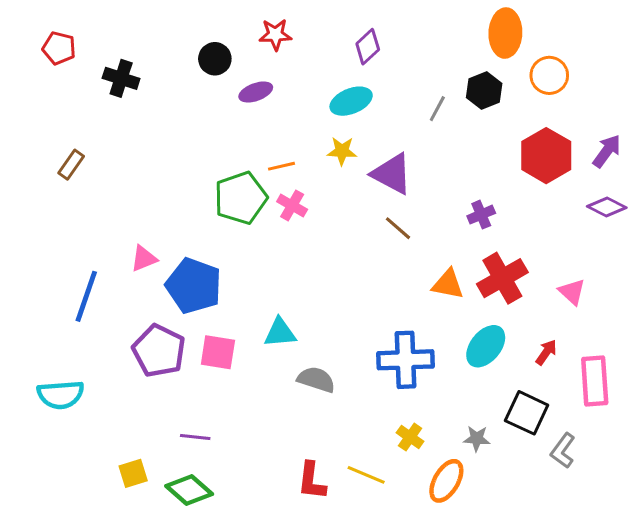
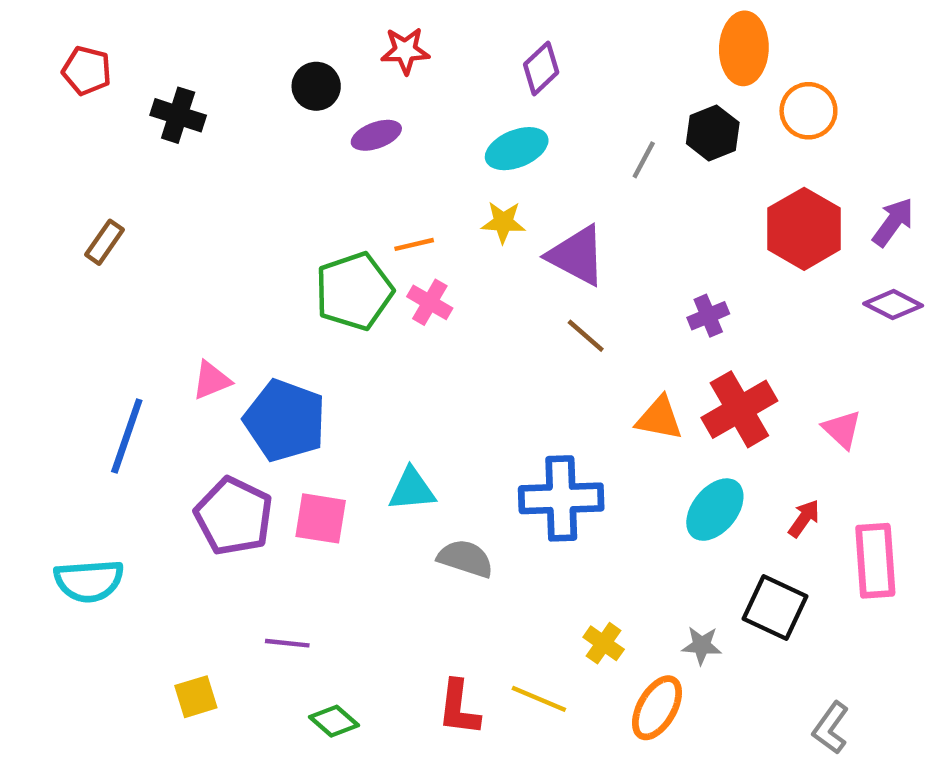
blue cross: (406, 360) -> (561, 498), moved
gray L-shape: (563, 451) -> (831, 728), moved
green diamond: (189, 490) -> (334, 721), moved, size x0.7

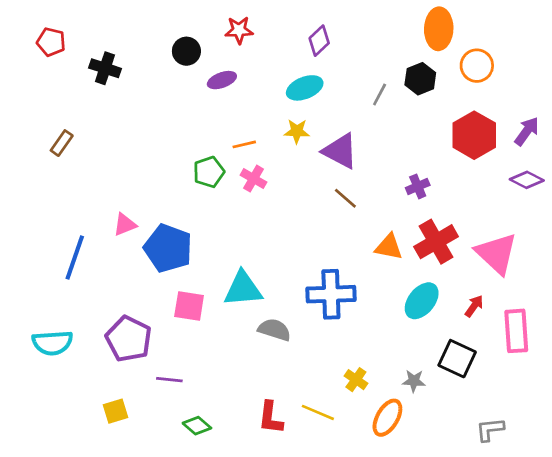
green pentagon: (354, 291) -> (209, 172), size x0.7
pink triangle: (842, 429) -> (497, 253), size x1.8
cyan triangle: (412, 489) -> (243, 289), size x1.4
purple pentagon: (234, 516) -> (129, 339), moved
gray L-shape: (831, 728) -> (490, 430), turned 48

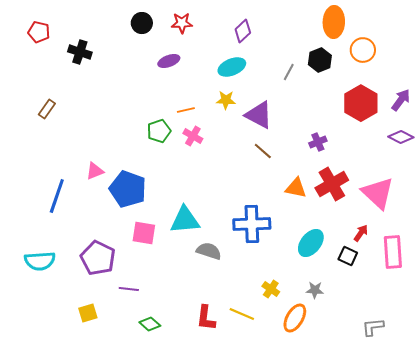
black circle: (186, 51) -> (142, 23), moved
cyan ellipse: (422, 301) -> (311, 243), moved
black square: (457, 359) -> (348, 256), moved, size x0.7

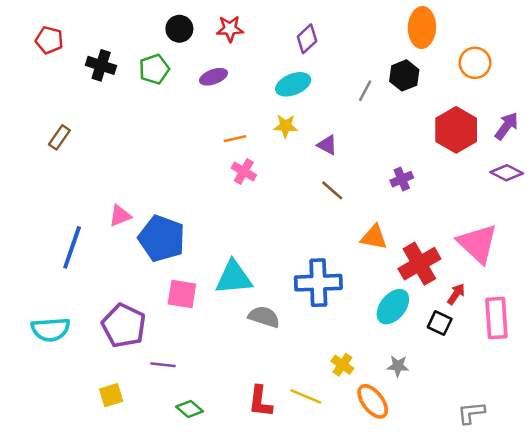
orange circle: (363, 50) -> (475, 63), moved
purple triangle: (259, 115) -> (327, 145), size x0.6
green pentagon: (159, 131) -> (154, 69), moved
red cross: (332, 184) -> (419, 264), moved
orange ellipse: (295, 318) -> (373, 401), turned -68

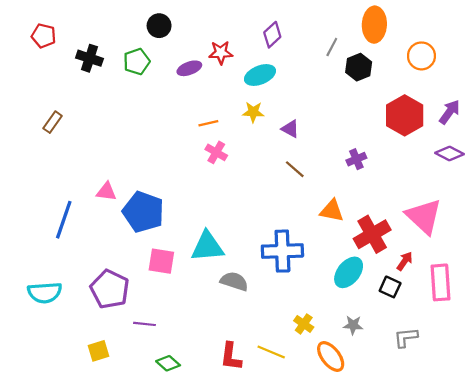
red star: (230, 29) -> (221, 53), moved
gray line: (365, 91) -> (332, 47), moved
pink triangle: (120, 216) -> (106, 192), turned 30
gray L-shape: (471, 413) -> (406, 337), moved

